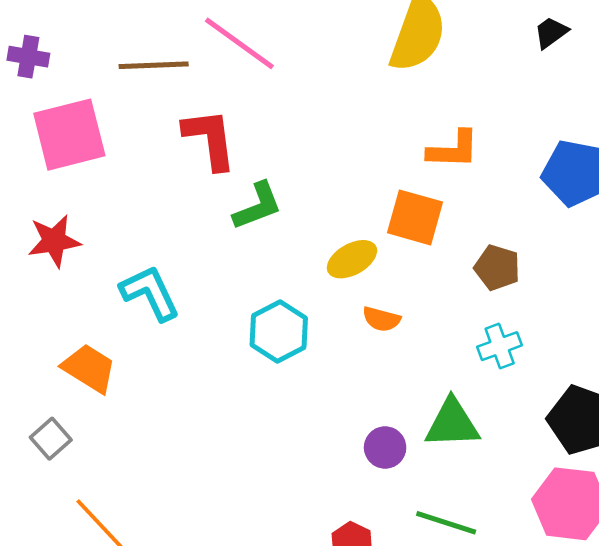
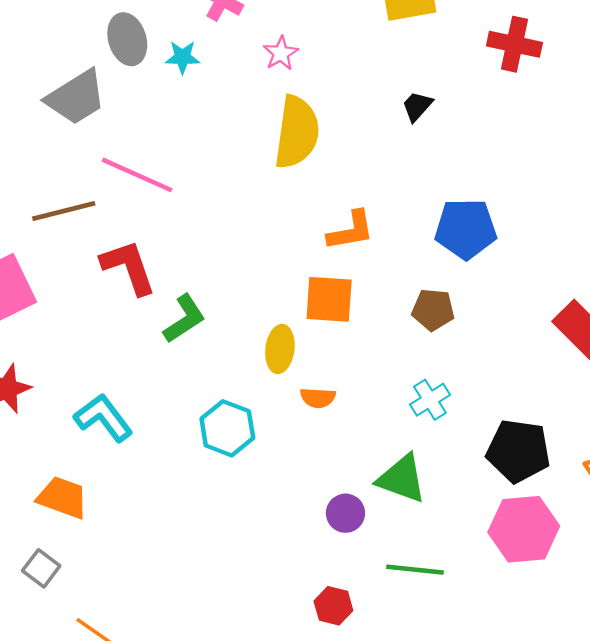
yellow ellipse: (352, 259) -> (280, 349), turned -42
brown pentagon: (497, 268) -> (433, 310), moved
green triangle: (452, 423) -> (402, 479), turned 34

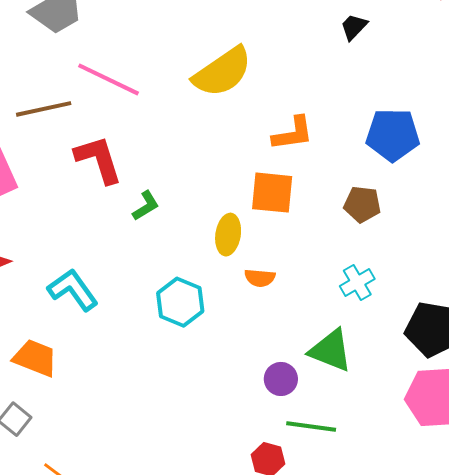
yellow semicircle: (297, 132) -> (222, 72), moved, turned 46
green L-shape: (184, 319) -> (146, 206), size x0.7
green line: (415, 570) -> (311, 427), moved

